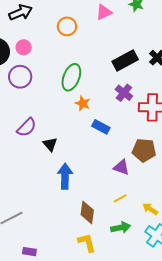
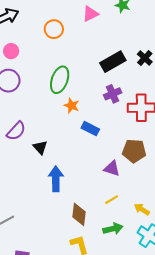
purple cross: (124, 93) -> (113, 94), turned 30

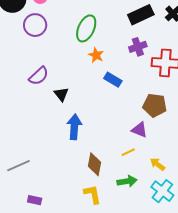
purple triangle: (112, 168) -> (139, 130), moved

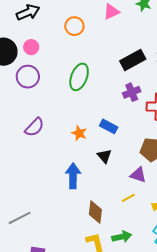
orange star: (96, 55) -> (79, 133), moved
black triangle: (61, 94) -> (104, 156), moved
green arrow: (127, 181) -> (122, 237), moved

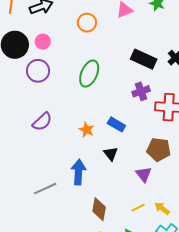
black rectangle: (133, 60) -> (144, 59), turned 50
purple triangle: (138, 175) -> (144, 174), turned 30
yellow line: (128, 198) -> (138, 208), moved
gray line: (20, 218) -> (45, 189), moved

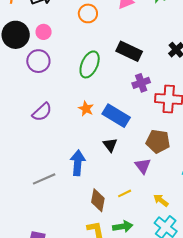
black rectangle: (144, 59) -> (129, 51), moved
blue rectangle: (116, 124) -> (116, 116), size x1.5
orange star: (87, 130) -> (86, 109), moved
yellow line: (138, 208) -> (125, 193), moved

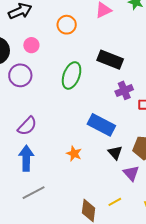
pink circle: (44, 32) -> (31, 45), moved
orange star: (86, 109) -> (74, 154), moved
black triangle: (110, 145) -> (115, 153), moved
blue arrow: (78, 163) -> (26, 158), moved

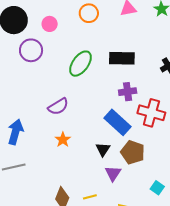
black rectangle: (110, 60) -> (122, 58), turned -35
blue rectangle: (101, 125) -> (117, 122), moved
purple semicircle: (27, 126) -> (58, 106), moved

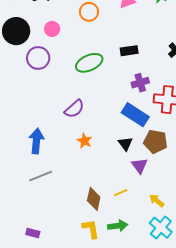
black rectangle: (122, 58) -> (129, 51), size x0.7
green ellipse: (81, 64) -> (89, 63), turned 40

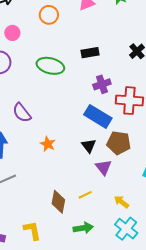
green ellipse: (89, 63) -> (50, 66), turned 40
purple semicircle: (74, 109) -> (22, 113), moved, turned 95
yellow L-shape: (91, 229) -> (32, 230), moved

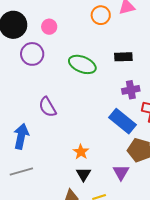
orange circle: (49, 15) -> (101, 15), moved
orange star: (48, 144) -> (81, 152), moved
black triangle: (89, 146) -> (83, 174), moved

